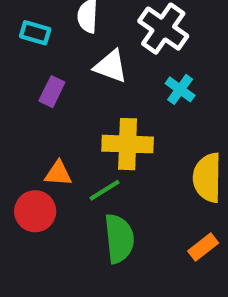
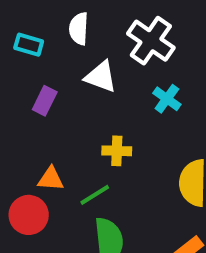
yellow cross: (128, 144) -> (117, 151), size x0.6

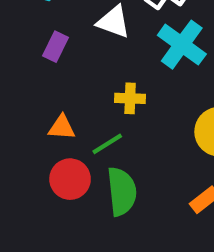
cyan cross: (167, 99) -> (182, 45), size x1.6
red circle: (29, 215) -> (70, 179), moved

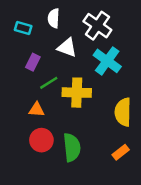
yellow cross: (130, 98) -> (77, 93), size x1.6
green line: (107, 144) -> (49, 83), moved

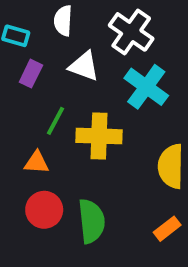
purple rectangle: (33, 62) -> (31, 74), moved
green line: (49, 83) -> (56, 121), turned -30

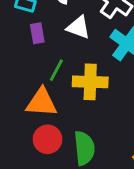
purple rectangle: (31, 74) -> (37, 33), turned -36
orange triangle: (37, 162) -> (42, 103), size x1.6

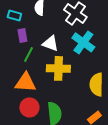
white triangle: (78, 27) -> (50, 43), moved
green line: (56, 70) -> (28, 54), moved

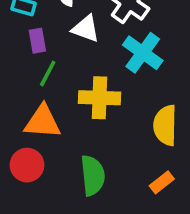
white triangle: (50, 43) -> (86, 29), moved
red circle: (29, 107) -> (27, 165), moved

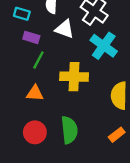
purple rectangle: (37, 41) -> (31, 37), turned -63
orange triangle: (43, 122) -> (35, 93), size x0.7
red circle: (27, 165) -> (35, 132), moved

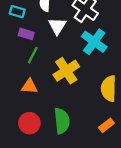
white triangle: (65, 29) -> (57, 26), turned 42
yellow cross: (74, 77) -> (66, 71), turned -35

